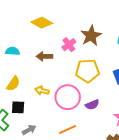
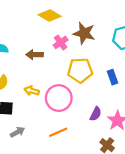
yellow diamond: (42, 23) -> (50, 16), moved
brown star: (91, 36) -> (84, 33), turned -30
purple semicircle: (92, 105) -> (96, 114), moved, turned -40

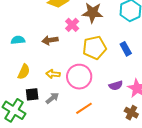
purple semicircle: (96, 114) -> (116, 85), turned 56
gray arrow: (17, 132) -> (52, 98), moved

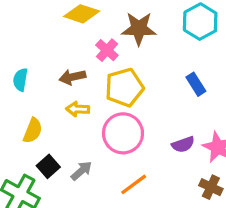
cyan semicircle: (18, 40) -> (20, 80), turned -72
yellow pentagon: (95, 48) -> (124, 87), moved
yellow arrow: (53, 74) -> (78, 109), moved
black square: (32, 94) -> (48, 166), turned -32

